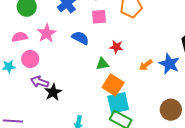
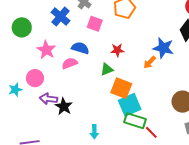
pink square: (99, 17) -> (95, 24), turned 35
pink semicircle: (20, 37) -> (70, 63), moved
blue star: (169, 64) -> (163, 48), moved

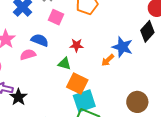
green triangle: (107, 69) -> (64, 64), turned 32

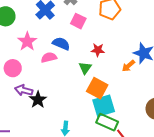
green triangle: (64, 64) -> (85, 68), turned 48

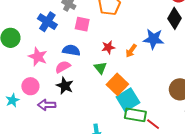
orange arrow: (128, 66) -> (131, 51), moved
orange square: (97, 88) -> (117, 84), turned 30
black star: (38, 100) -> (65, 86), moved

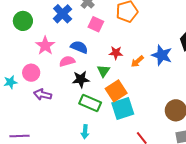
black star: (65, 86) -> (81, 79), moved, turned 30
green rectangle: (135, 115) -> (90, 103), moved

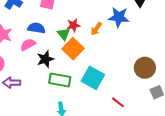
green triangle: (103, 71) -> (64, 34), moved
orange square: (116, 91) -> (73, 49), moved
cyan square: (123, 108) -> (93, 78), turned -30

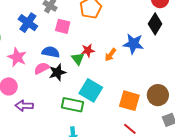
orange square: (73, 49) -> (129, 101), moved, turned -30
black star: (45, 59) -> (57, 72), moved
cyan square: (93, 78) -> (91, 90), moved

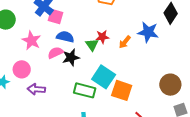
pink square: (63, 26) -> (56, 17), moved
orange square: (129, 101) -> (122, 90), moved

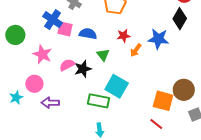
blue semicircle: (65, 37) -> (88, 34), moved
red star: (102, 37) -> (124, 36), moved
orange square: (122, 90) -> (163, 101), moved

